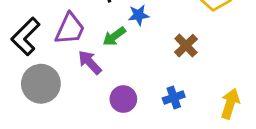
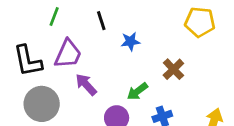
black L-shape: (26, 36) -> (28, 61), turned -56
green arrow: (114, 36) -> (137, 91), moved

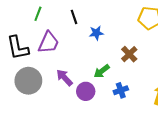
purple arrow: (86, 84) -> (64, 78), moved

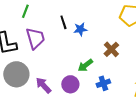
black line: (74, 17) -> (63, 22), moved
purple trapezoid: (49, 42) -> (35, 38), turned -40
purple arrow: (64, 78) -> (43, 85), moved

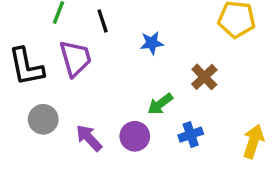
black line: (63, 22) -> (103, 21), moved
gray circle: (16, 74) -> (43, 119), size x0.7

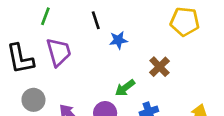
black line: (103, 21) -> (96, 20), moved

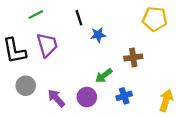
green line: (45, 16) -> (36, 14), turned 42
brown cross: (159, 67) -> (133, 57), turned 36

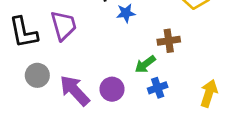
green arrow: (104, 76) -> (145, 64), moved
purple arrow: (56, 98) -> (75, 91), size x1.4

